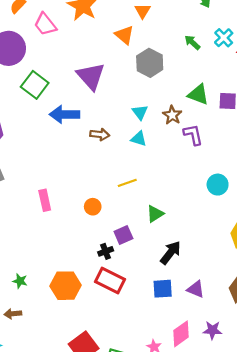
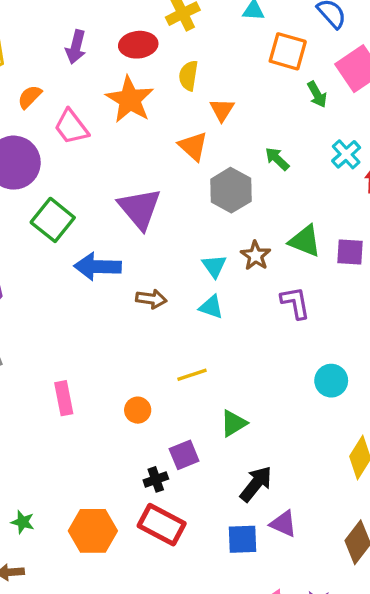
green arrow: (192, 42) -> (277, 159), moved
brown star: (172, 115) -> (256, 256), moved
purple triangle: (196, 289) -> (283, 524), moved

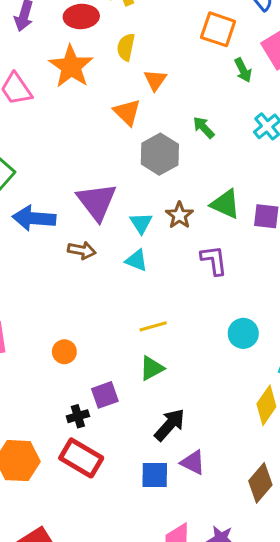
purple triangle: (140, 209) -> (97, 202), moved
yellow line: (192, 375) -> (153, 326), moved

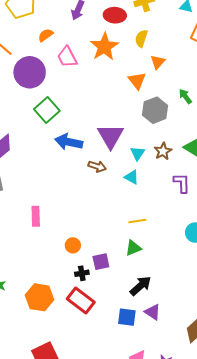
orange circle: (64, 352) -> (73, 245), moved

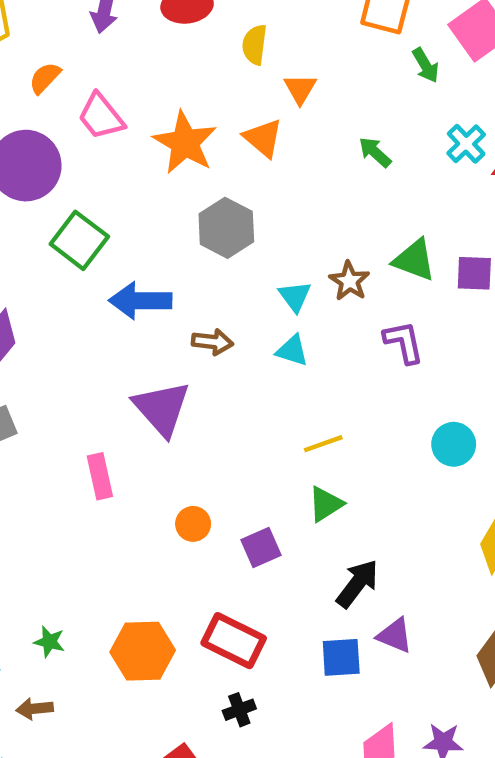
orange star: (104, 47) -> (185, 143), moved
gray hexagon: (155, 110) -> (226, 228), moved
purple triangle: (111, 136) -> (162, 408), moved
black cross: (82, 273) -> (239, 710), moved

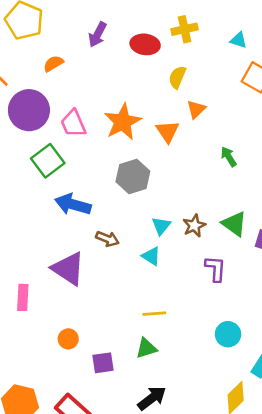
pink trapezoid: (101, 116) -> (73, 124), moved
purple triangle: (162, 408) -> (68, 269), turned -30

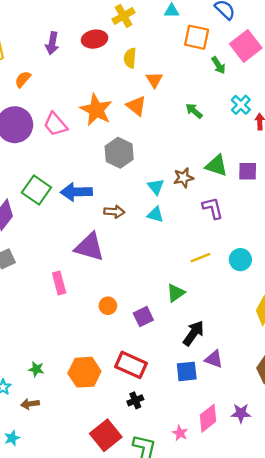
green square: (48, 161) -> (36, 190), moved
brown star: (194, 226) -> (183, 178), turned 30
yellow line: (154, 314) -> (201, 258), moved

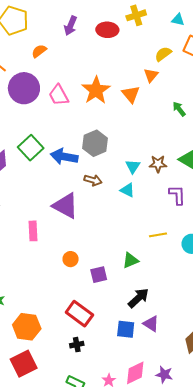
yellow semicircle: (130, 58) -> (163, 54), moved, turned 36
gray hexagon: (119, 153) -> (95, 143), moved
orange hexagon: (84, 372) -> (27, 327), moved
red square: (106, 435) -> (24, 364), moved

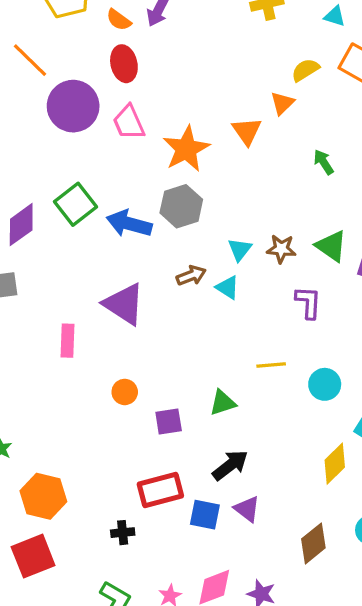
red ellipse: (107, 30) -> (124, 64), moved, turned 70
orange semicircle: (39, 51) -> (119, 20), moved, turned -112
orange star: (96, 90) -> (186, 149), moved
brown arrow: (93, 180) -> (191, 276), moved, turned -42
red rectangle: (79, 314) -> (160, 490), moved, turned -56

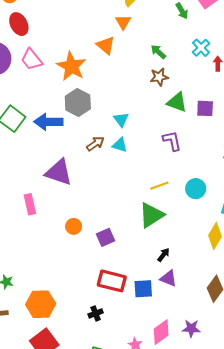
brown star: (281, 249) -> (159, 77), moved
green triangle: (223, 403) -> (151, 215), moved, size x1.5
black arrow: (230, 465) -> (163, 255), moved, size x0.6
red rectangle: (160, 490) -> (112, 281), turned 44

